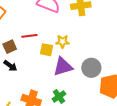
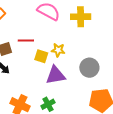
gray circle: (91, 68) -> (89, 68), moved

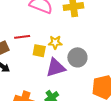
gray circle: (89, 68) -> (77, 57), moved

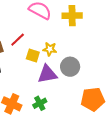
red line: (22, 37) -> (18, 40), turned -42

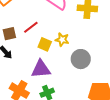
purple triangle: (47, 74) -> (41, 69), moved

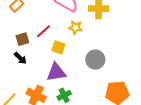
yellow star: (62, 40) -> (75, 27), moved

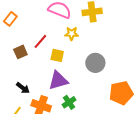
black arrow: (20, 58) -> (23, 88), moved

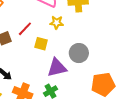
purple triangle: (58, 81) -> (57, 68), moved

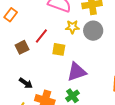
gray circle: (79, 53) -> (93, 31), moved

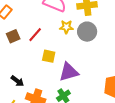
brown square: (22, 47) -> (13, 36), moved
yellow square: (59, 49) -> (49, 56), moved

